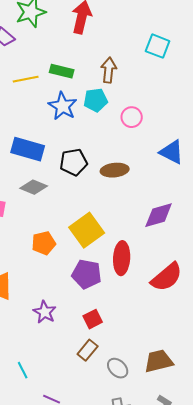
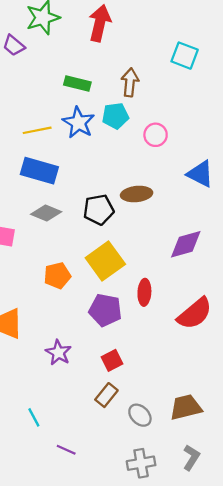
yellow line: (26, 79) -> (37, 130), moved
black pentagon: (74, 162) -> (99, 210), moved
red ellipse: (122, 258) -> (144, 292), size x0.7

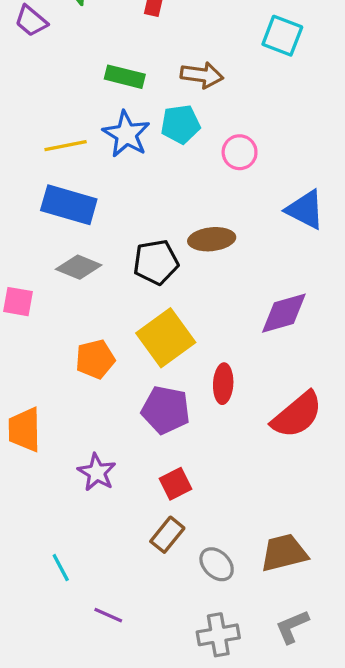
brown arrow: (130, 82) -> (202, 75), turned 92
gray L-shape: (191, 458) -> (292, 627), turned -145

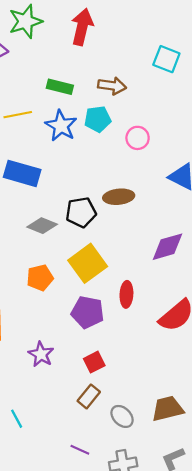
yellow line: (66, 146) -> (18, 115), moved
gray diamond: (79, 267) -> (42, 226), moved
purple line: (108, 615) -> (80, 450), moved

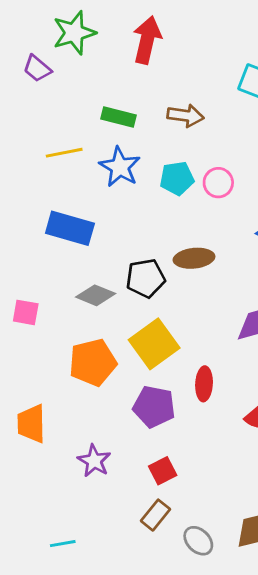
cyan pentagon: (98, 119) -> (177, 178), moved
orange pentagon: (40, 278) -> (93, 362), size x1.4
cyan line: (17, 419) -> (63, 544), turned -72

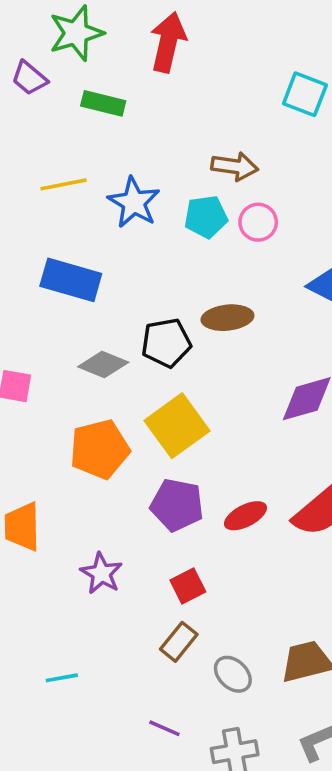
brown arrow: (185, 116) -> (235, 166), moved
green rectangle: (118, 117) -> (103, 103), moved
red ellipse: (204, 384) -> (245, 516), moved, turned 60

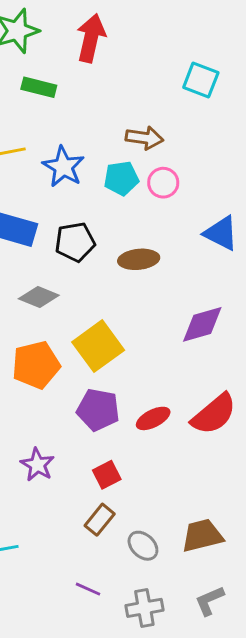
black pentagon: (166, 343) -> (75, 242), moved

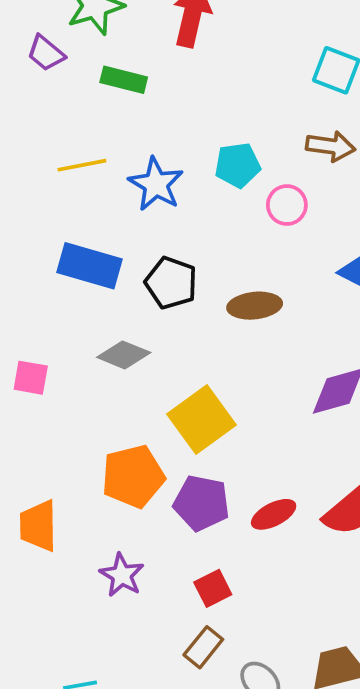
brown arrow: (144, 138) -> (331, 146), moved
cyan pentagon: (121, 178) -> (238, 165), moved
black pentagon: (75, 242) -> (171, 283), turned 30
orange pentagon: (36, 365) -> (133, 476), moved

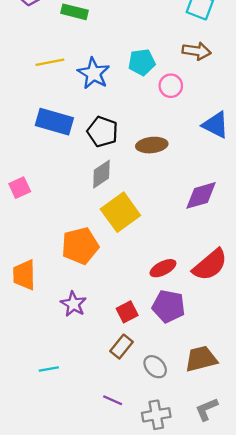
gray diamond: (124, 355) -> (101, 174), moved, turned -56
pink square: (31, 378) -> (20, 188), turned -35
purple pentagon: (201, 503) -> (169, 306), moved

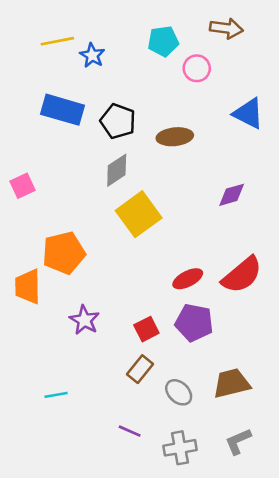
blue star: (94, 73) -> (92, 55), moved, size x0.7
purple diamond: (201, 195) -> (232, 195), size x0.7
orange pentagon: (80, 246) -> (64, 253), moved

